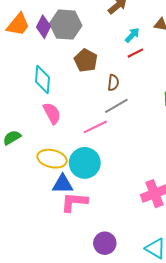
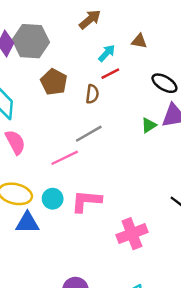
brown semicircle: (113, 83) -> (92, 94), moved
cyan circle: (85, 163) -> (53, 199), size x0.6
pink L-shape: (74, 202) -> (86, 201), moved

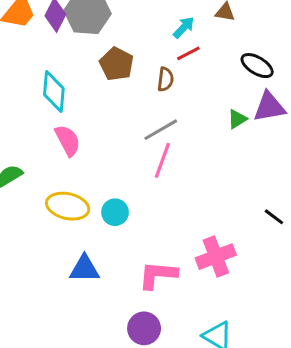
pink line: (65, 158) -> (162, 160), moved, turned -44
pink L-shape: (86, 201) -> (158, 275), moved
blue triangle: (27, 223) -> (84, 269), moved

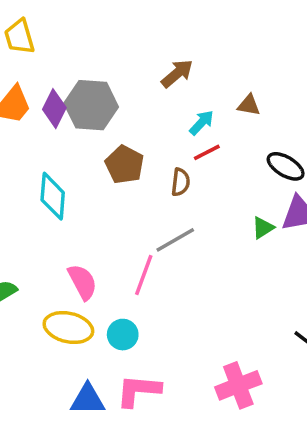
pink semicircle: (68, 140) -> (82, 282), moved
pink line: (162, 160) -> (144, 275), moved
pink L-shape: (158, 275) -> (138, 391), moved

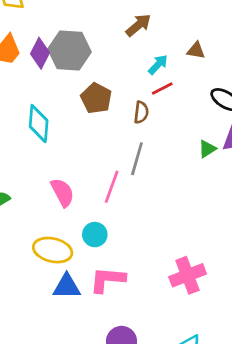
gray line: (175, 240) -> (137, 159), turned -44
yellow ellipse: (68, 328) -> (53, 250), moved

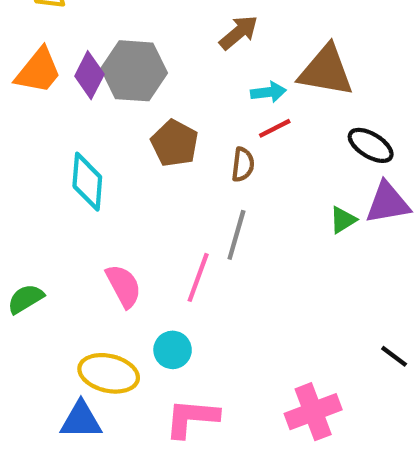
brown triangle: (196, 50) -> (326, 71), size x2.0
cyan arrow: (158, 65) -> (268, 92), turned 40
blue triangle: (67, 287) -> (81, 420), moved

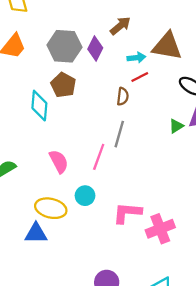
purple diamond: (89, 75) -> (95, 49), moved
brown pentagon: (175, 143) -> (63, 85), moved
pink L-shape: (192, 418) -> (127, 213), moved

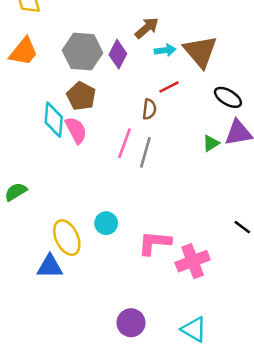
brown triangle: (167, 46) -> (200, 52), turned 40
cyan arrow: (136, 58) -> (165, 50), moved
pink line: (99, 157) -> (124, 143), moved
pink semicircle: (59, 161) -> (76, 130), moved
yellow ellipse: (51, 208) -> (67, 238), turned 52

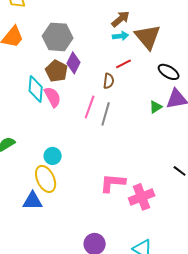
brown arrow: (147, 28) -> (121, 19), moved
purple diamond: (118, 54) -> (74, 63), moved
cyan circle: (106, 223) -> (53, 156), moved

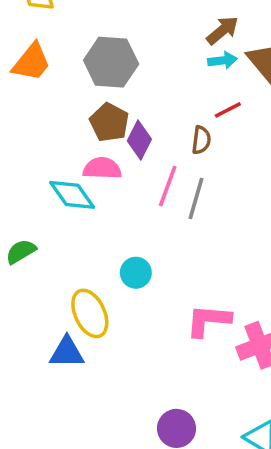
purple diamond: (74, 63) -> (139, 140), moved
cyan diamond: (36, 89) -> (72, 195), moved, turned -40
pink semicircle: (53, 97) -> (102, 168), turned -60
cyan circle: (53, 156) -> (136, 273), moved

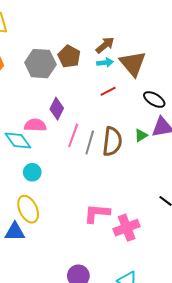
brown pentagon: (109, 122) -> (69, 56), moved
brown semicircle: (201, 140) -> (112, 142), moved, size x1.8
cyan circle: (136, 273) -> (32, 172), moved

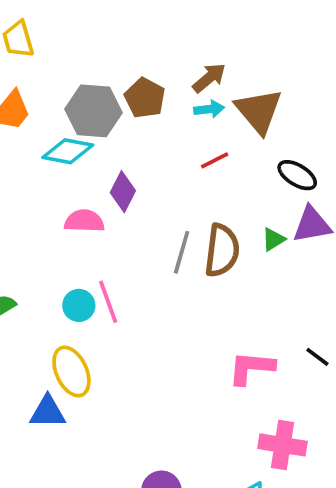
pink line: (73, 135) -> (108, 302), moved, turned -40
cyan diamond: (18, 140) -> (68, 151), moved, turned -44
pink L-shape: (97, 213) -> (251, 368), moved
pink cross: (127, 228) -> (283, 445), moved, turned 30

